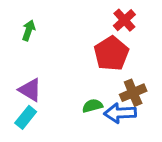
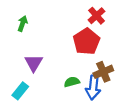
purple triangle: (30, 90) -> (34, 63), moved, turned 30
blue arrow: (120, 113) -> (93, 88), turned -80

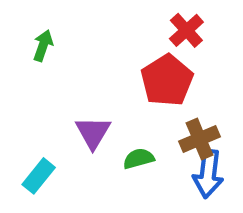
purple triangle: (34, 63) -> (93, 132), moved
blue arrow: (93, 88) -> (208, 174), moved

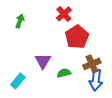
red cross: (186, 30) -> (64, 14), moved

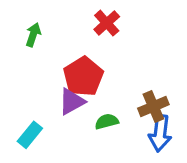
red pentagon: (77, 37) -> (83, 76), moved
purple triangle: (43, 61) -> (72, 101), turned 30

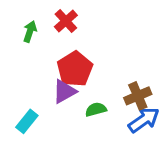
red cross: (107, 23) -> (66, 21), moved
blue arrow: (160, 133) -> (144, 120), turned -132

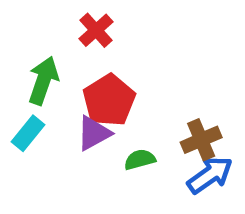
green arrow: (30, 31) -> (43, 81), moved, size x1.5
cyan rectangle: (27, 121) -> (28, 133), moved

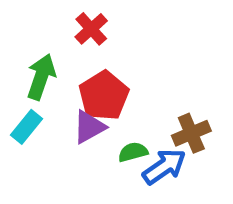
blue arrow: (210, 175) -> (164, 167), moved

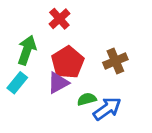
brown cross: (191, 133) -> (115, 61), moved

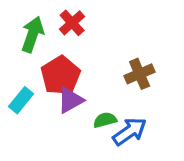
green arrow: (27, 50) -> (33, 34), moved
red pentagon: (68, 62) -> (61, 75), moved

